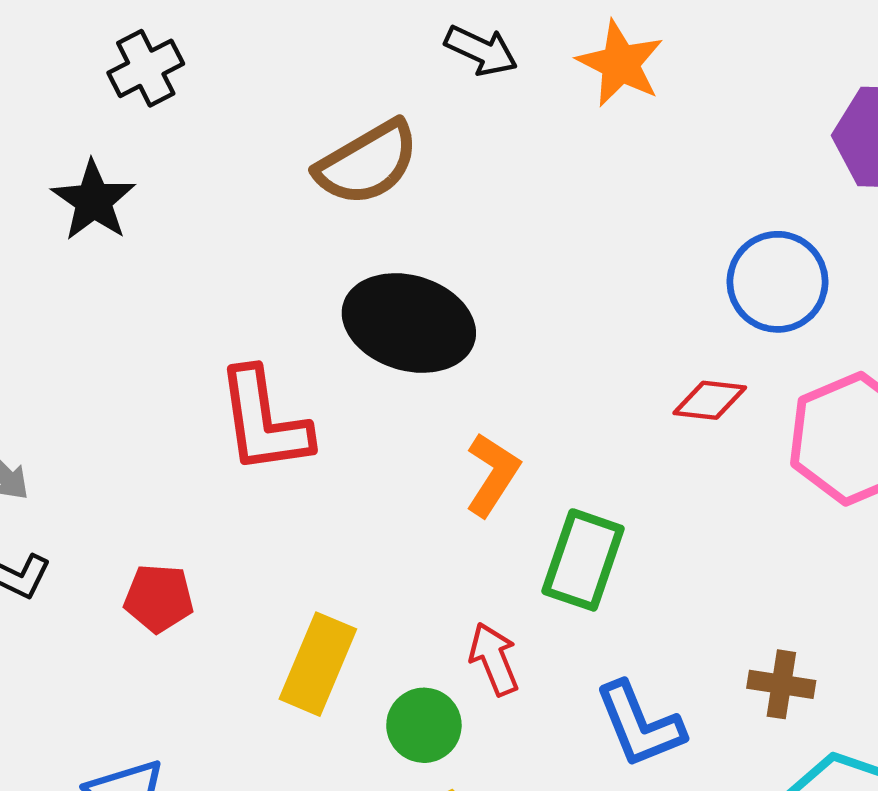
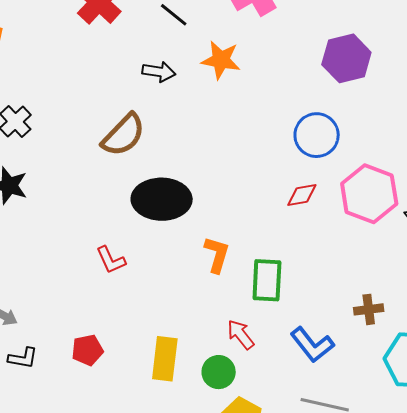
red L-shape: (264, 421) -> (111, 260), size x0.6

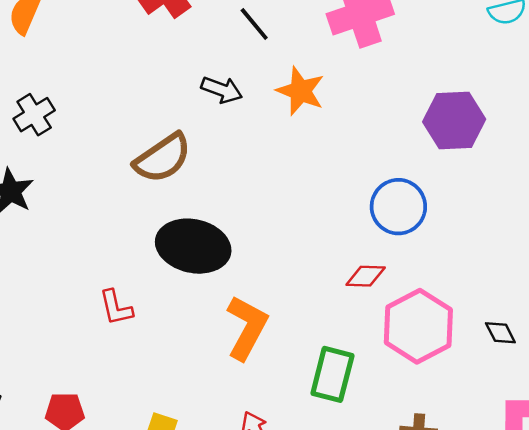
pink hexagon: (369, 194) -> (418, 326), moved
orange L-shape: (217, 255) -> (247, 327), size x1.4
green rectangle: (267, 280) -> (332, 374), moved

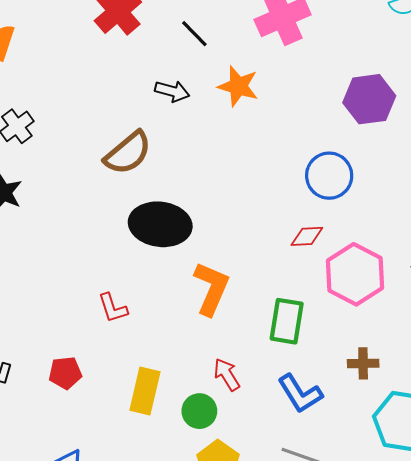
red L-shape: (116, 308) -> (113, 308), moved

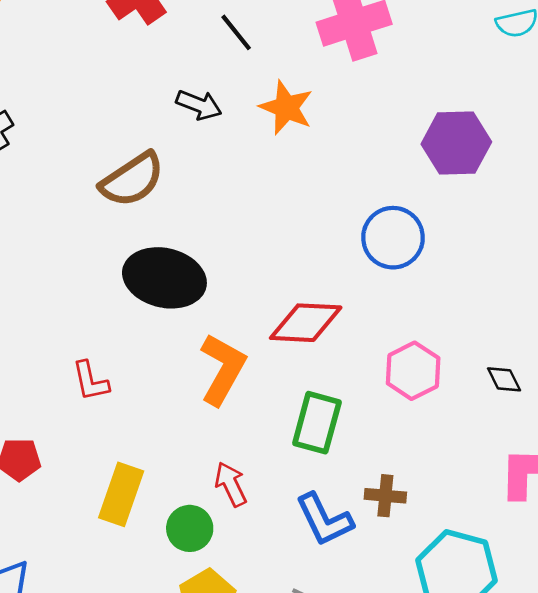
red diamond: (307, 236) -> (306, 323), moved, size x1.6
pink hexagon: (355, 274) -> (413, 371), size x0.7
brown cross: (363, 363) -> (385, 496), moved

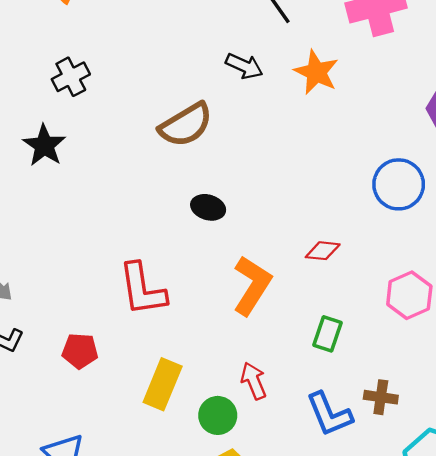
black ellipse: (164, 278) -> (208, 207), size x0.5
red diamond: (306, 323) -> (323, 251), size x0.6
red L-shape: (90, 381) -> (142, 289), size x1.6
green rectangle: (317, 423) -> (327, 334), size x0.7

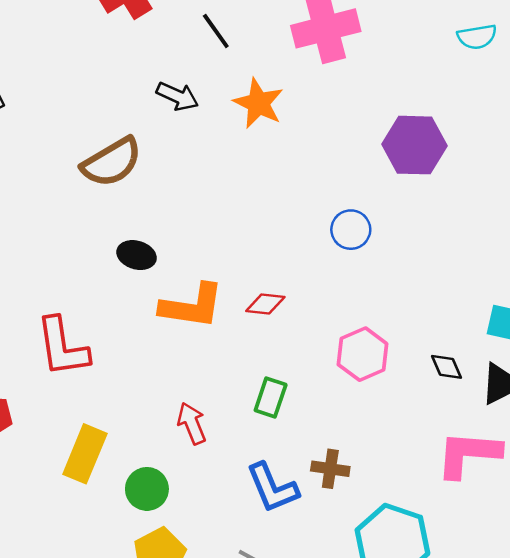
blue circle: (399, 184) -> (351, 230), size x0.7
orange L-shape: (252, 285) -> (192, 306), moved, turned 66
red arrow: (254, 381) -> (192, 423), moved

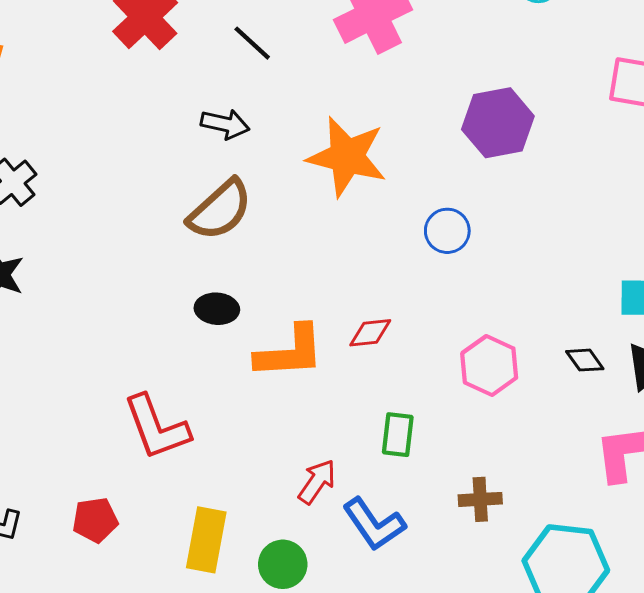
orange star: (258, 103) -> (347, 157), moved, size x1.4
brown semicircle: (112, 162) -> (220, 210), moved
red arrow: (192, 423) -> (317, 482), turned 69
blue L-shape: (272, 488) -> (374, 524), moved

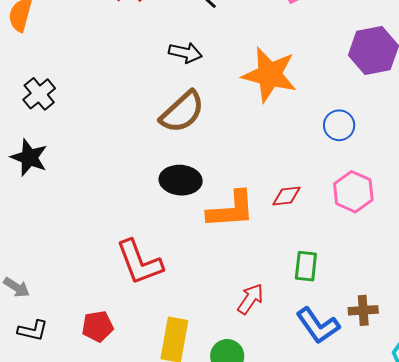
black ellipse: (217, 309) -> (181, 180), size x1.4
pink hexagon: (489, 365) -> (353, 192), moved
blue L-shape: (374, 524) -> (318, 326), moved

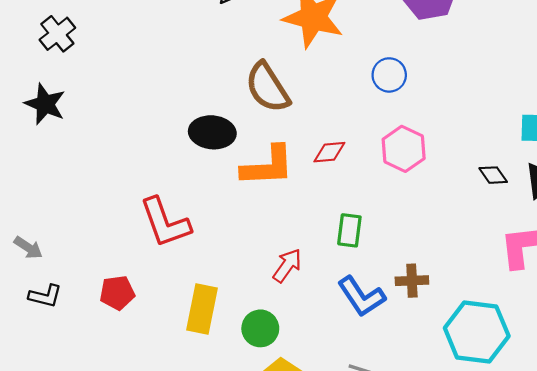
brown semicircle: (182, 112) -> (268, 87), moved, turned 99

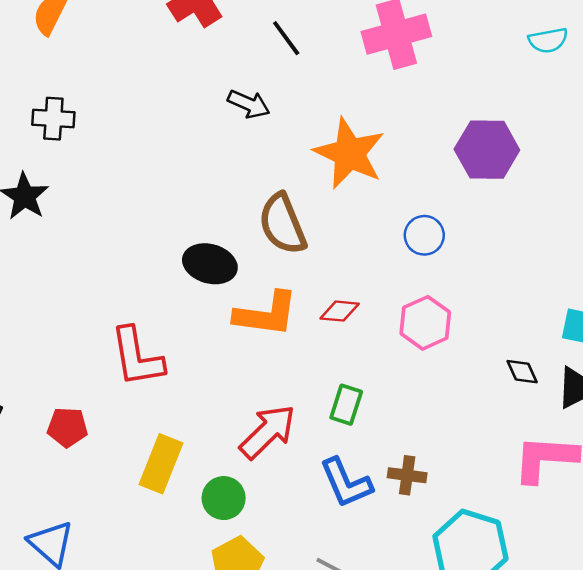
black cross: (57, 34) -> (53, 119), turned 32
red arrow: (287, 265) -> (268, 432), size x1.5

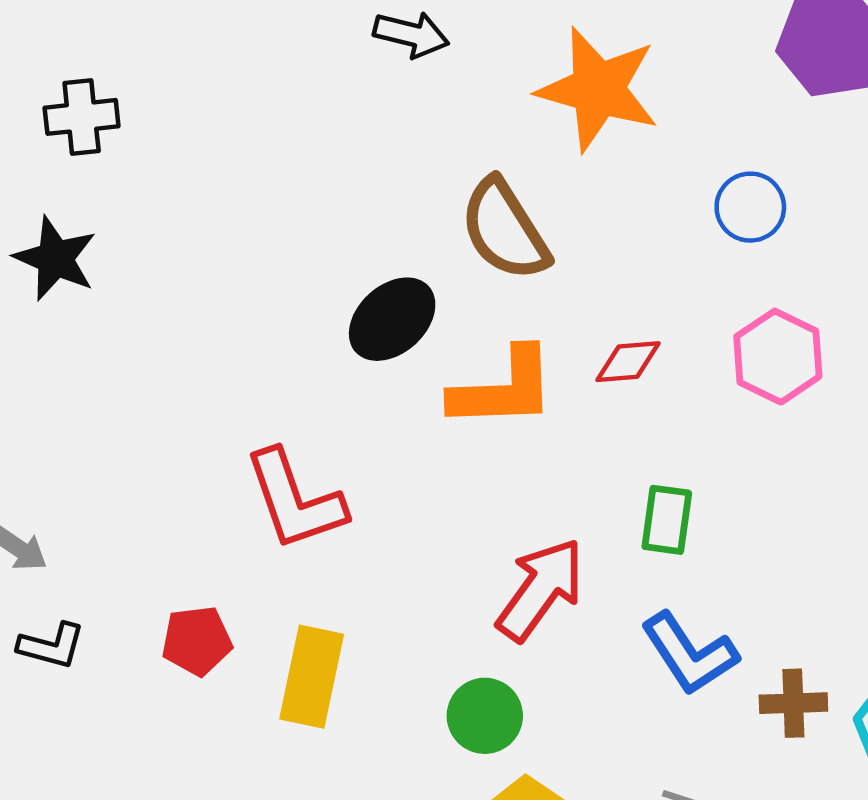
black ellipse: (210, 264) -> (392, 319), turned -48
yellow rectangle: (161, 464) -> (312, 677), moved
brown cross: (407, 475) -> (793, 703), moved

